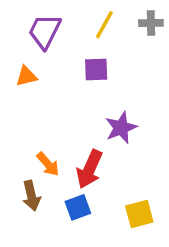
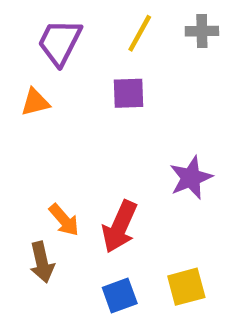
purple star: (121, 128) -> (191, 178), moved
blue square: (78, 207) -> (120, 296), moved

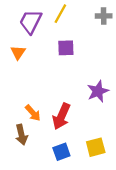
yellow line: (140, 33) -> (60, 14), moved
orange triangle: (35, 102) -> (18, 52), turned -42

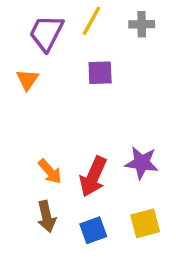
gray cross: (104, 16) -> (142, 24), moved
purple star: (98, 91) -> (142, 163), moved, turned 30
brown arrow: (21, 135) -> (46, 216), moved

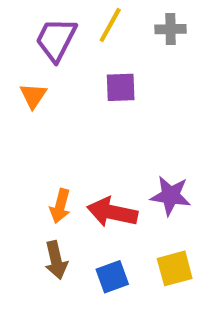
orange arrow: (50, 171) -> (60, 206), turned 56
red arrow: (93, 177) -> (112, 212), turned 78

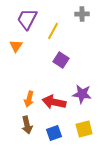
yellow line: (110, 25) -> (53, 31), moved
purple square: (121, 87) -> (61, 60), moved, turned 35

